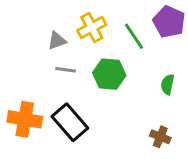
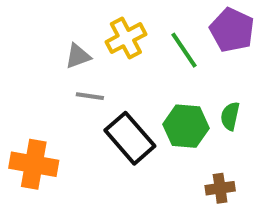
green hexagon: (109, 74) -> (186, 126), moved
black rectangle: (70, 122) -> (130, 138), moved
brown cross: (160, 137) -> (220, 188), turned -30

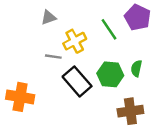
yellow cross: (126, 38) -> (75, 41), moved
gray triangle: (78, 56) -> (49, 17), moved
brown cross: (220, 188) -> (130, 111), size x1.5

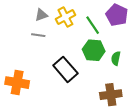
yellow cross: (75, 41) -> (65, 17), moved
gray line: (53, 57) -> (38, 35), moved
green hexagon: (110, 74) -> (94, 50), moved

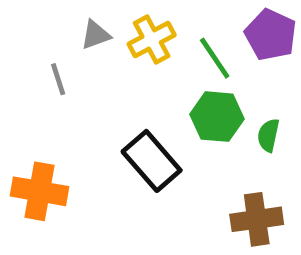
gray line: (38, 35) -> (58, 79), moved, turned 64

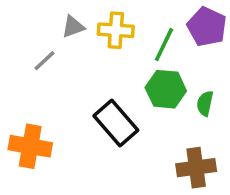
yellow cross: (152, 39) -> (116, 30), turned 32
green line: (215, 58) -> (164, 45), turned 60
gray line: (58, 79) -> (44, 61), turned 65

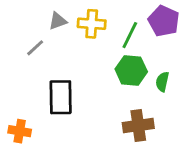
black rectangle: (116, 123) -> (61, 97), moved, turned 40
orange cross: (30, 146) -> (20, 131), moved, size x0.7
brown cross: (196, 168) -> (138, 125), moved

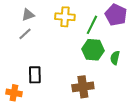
gray triangle: (58, 21) -> (28, 15), moved
black rectangle: (61, 97) -> (35, 75), moved, size x0.7
brown cross: (138, 125) -> (83, 87), moved

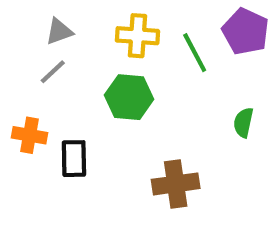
green line: (92, 25) -> (195, 53), turned -54
green hexagon: (93, 50) -> (129, 97), moved
orange cross: (14, 93) -> (29, 135), moved

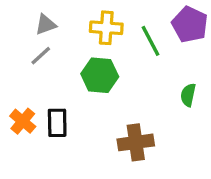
orange cross: (29, 135) -> (23, 121), moved, turned 30

